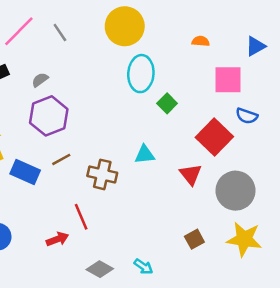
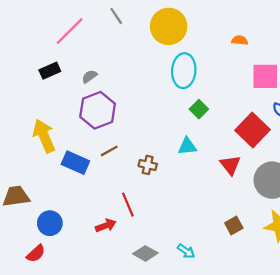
gray line: (60, 32) -> (116, 16), moved
green square: (167, 103) -> (199, 109), moved
brown cross: (102, 174) -> (148, 165), size x0.7

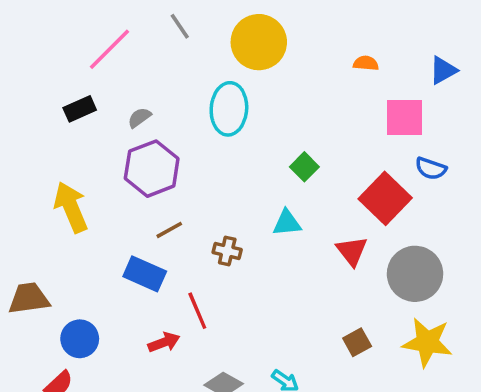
cyan ellipse: (184, 71) -> (229, 109), moved
blue rectangle: (75, 163) -> (145, 274), moved

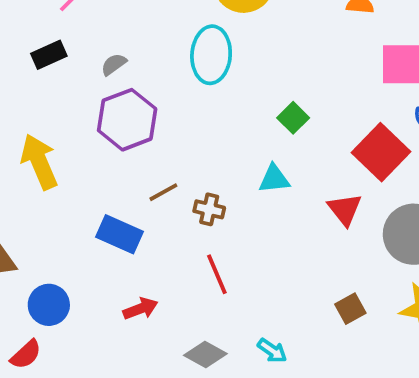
brown line: (169, 230) -> (163, 192), moved
red line: (197, 311) -> (217, 274), moved

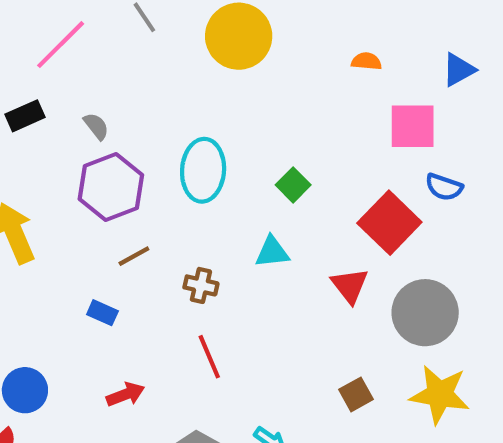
cyan ellipse: (211, 55) -> (203, 170), moved
gray semicircle: (114, 64) -> (96, 126), turned 88
brown line: (163, 192) -> (134, 256), moved
blue rectangle: (119, 234) -> (102, 313), size x0.6

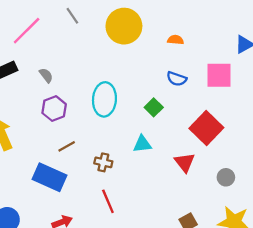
orange semicircle: (366, 61) -> (175, 40), moved
purple hexagon: (111, 187) -> (54, 109), size x0.7
blue semicircle: (444, 187) -> (177, 79), moved
blue rectangle: (102, 313) -> (49, 177), size x2.0
gray circle: (425, 313) -> (226, 177), size x0.5

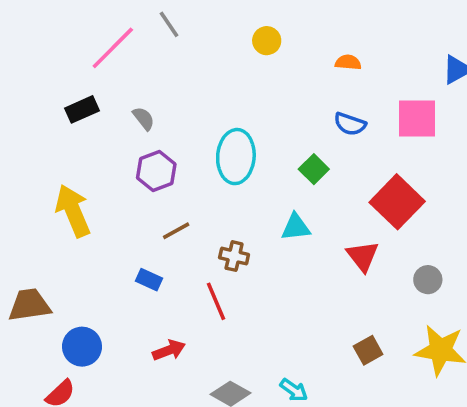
gray line: (72, 16) -> (169, 24), moved
yellow circle: (124, 26) -> (267, 41), size x0.5
blue rectangle: (49, 177) -> (149, 280), size x0.5
red line: (108, 201) -> (216, 301), moved

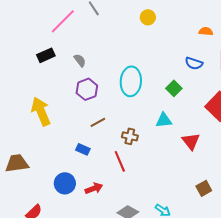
orange semicircle: (348, 62) -> (206, 31), moved
red triangle: (363, 256) -> (191, 141), moved
blue circle: (82, 347) -> (65, 183), moved

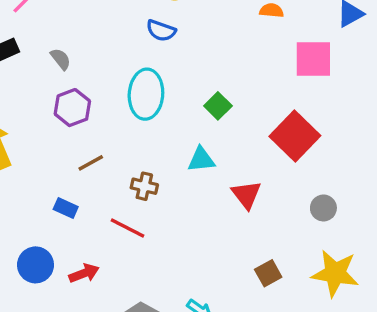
blue semicircle: (194, 63) -> (161, 31), moved
red line: (120, 161) -> (128, 228), turned -40

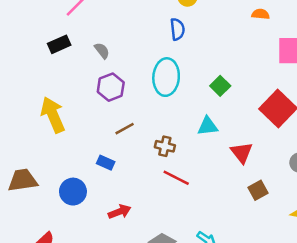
blue semicircle: (161, 31) -> (177, 29), turned -115
red line: (128, 228) -> (176, 178), moved
blue circle: (36, 265) -> (73, 192), moved
brown square: (268, 273) -> (258, 190), moved

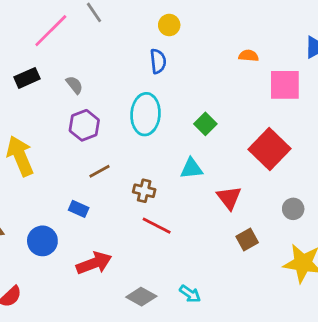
orange semicircle: (260, 14) -> (249, 56), moved
red arrow: (120, 212) -> (94, 263), size x1.4

